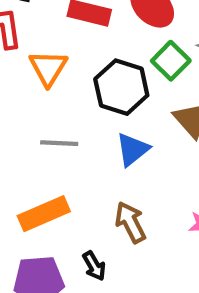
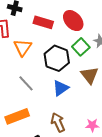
gray line: (59, 143) -> (26, 83), turned 42

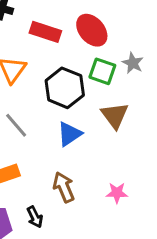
green square: (81, 47) -> (102, 71), turned -30

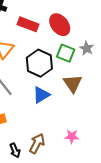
brown arrow: (64, 187) -> (37, 144), moved, turned 48

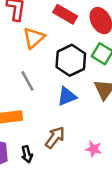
brown arrow: (37, 144) -> (55, 137), moved

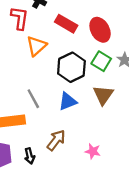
gray line: (28, 81) -> (33, 99), moved

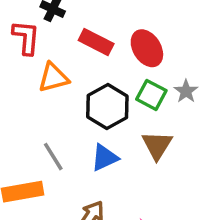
orange triangle: (36, 46) -> (53, 78), turned 30

